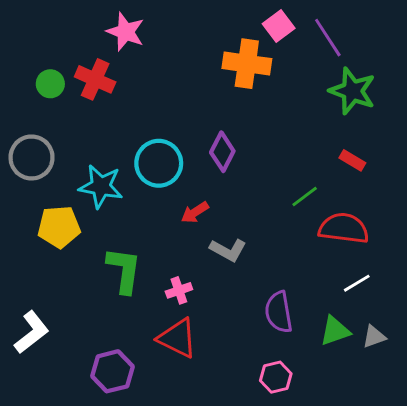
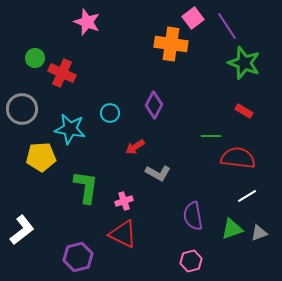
red cross: (95, 79) -> (62, 73), moved
cyan circle: (159, 163) -> (110, 113), size x0.6
green line: (305, 196) -> (211, 136), turned 36

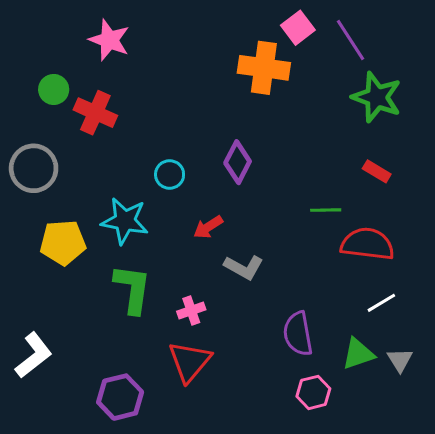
pink star: (87, 22) -> (109, 40), moved
cyan star: (70, 129) -> (125, 221), moved
gray triangle: (259, 233) -> (400, 360), turned -42
red triangle: (123, 234) -> (190, 362), turned 44
pink hexagon: (191, 261) -> (313, 392), moved

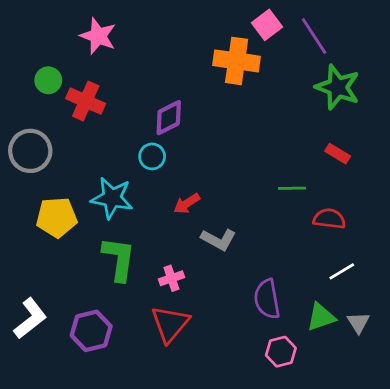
purple diamond: (238, 162) -> (169, 118), moved, turned 36
red semicircle: (367, 244) -> (329, 219), size x0.7
purple hexagon: (120, 397) -> (91, 331), moved

